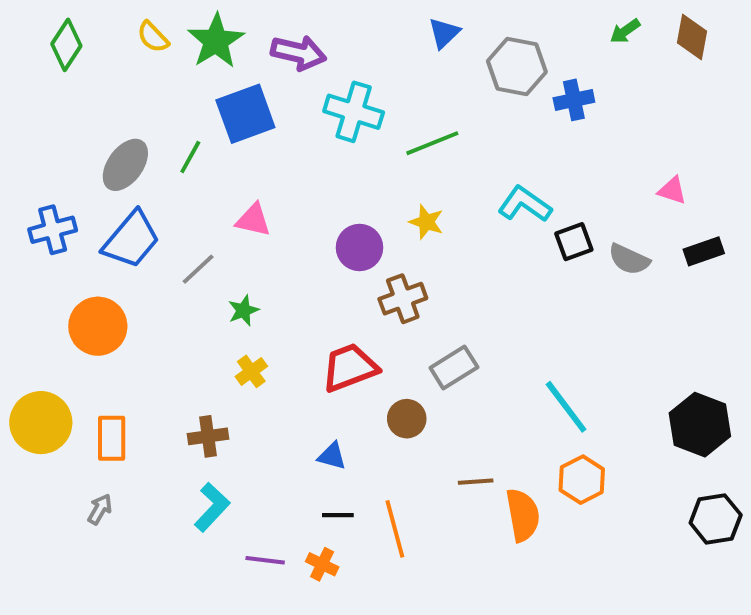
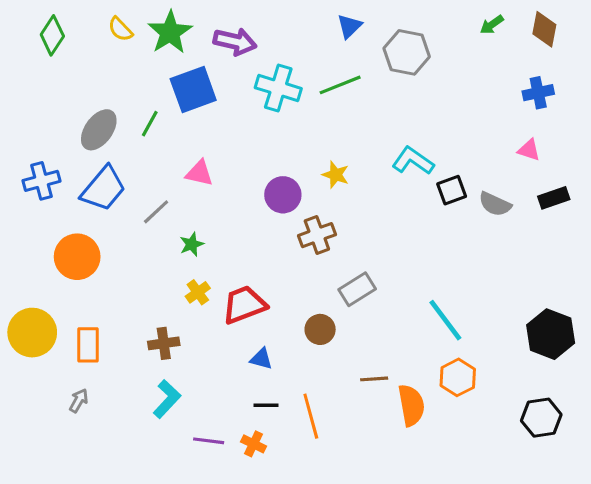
blue cross: (574, 100) -> (538, 93), moved
green line: (432, 143) -> (340, 85), moved
red trapezoid: (350, 367) -> (244, 305), moved
black hexagon: (716, 519) -> (541, 418), moved

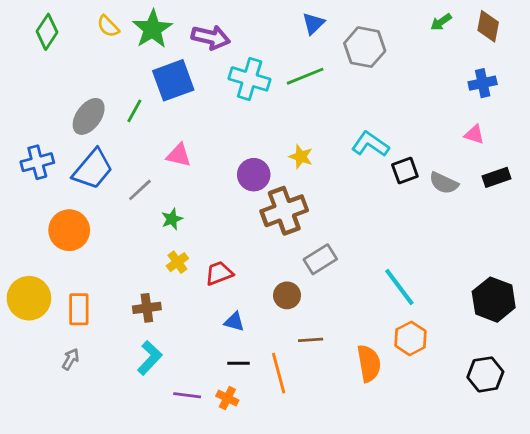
brown cross: (317, 235) -> (284, 211), size x1.4
red trapezoid: (244, 305) -> (219, 273), size x0.7
brown line: (374, 379) -> (311, 340), moved

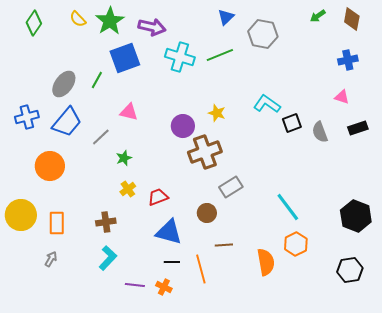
gray semicircle: (444, 183) -> (320, 132), turned 45
blue triangle: (234, 322) -> (169, 232), size x1.8

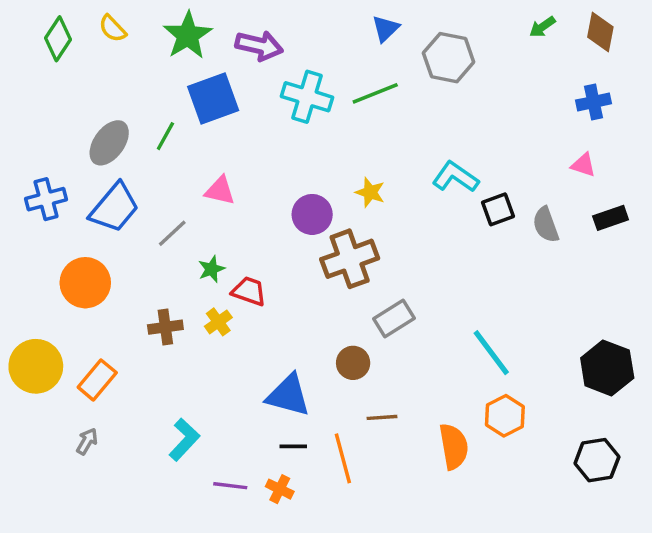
yellow semicircle: (78, 19) -> (113, 29), moved
red trapezoid: (158, 197) -> (249, 291), moved, turned 40
brown cross: (106, 222) -> (165, 327), moved
orange rectangle: (57, 223) -> (97, 380), turned 40

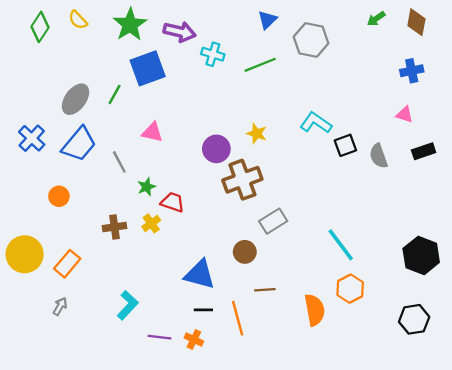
cyan cross: (307, 97) -> (213, 54), moved, size x0.7
blue cross: (46, 199) -> (32, 138), turned -32
gray line: (172, 233) -> (119, 162), turned -75
orange circle: (85, 283) -> (59, 196), size x0.6

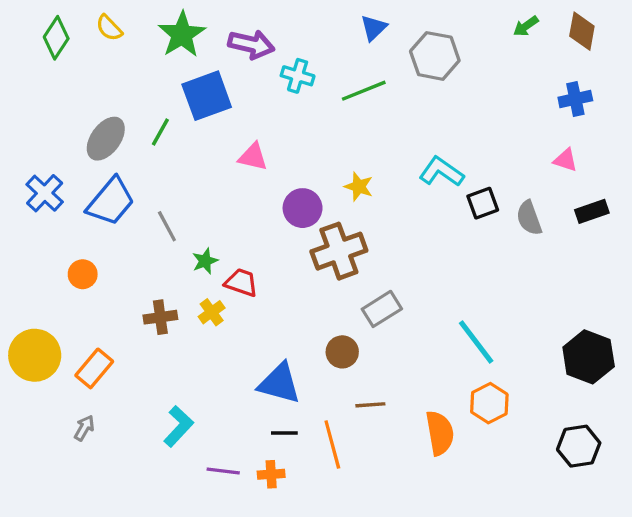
pink triangle: (152, 132) -> (253, 157), moved
orange cross: (194, 339) -> (271, 474), turned -30

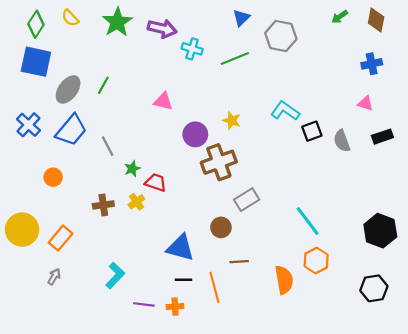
blue square: (207, 96) -> (36, 62), moved, turned 32

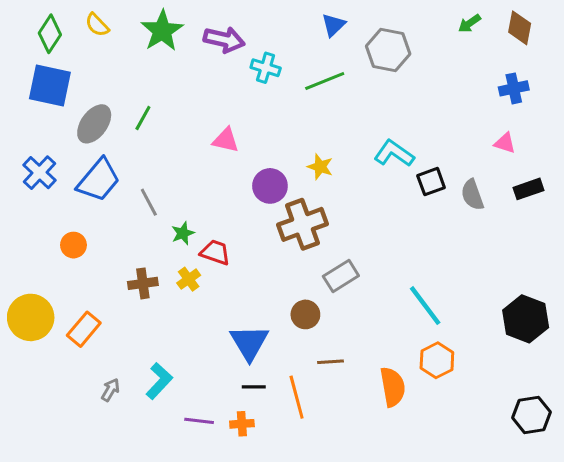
blue triangle: (180, 248) -> (249, 343), turned 44
gray arrow: (54, 277) -> (110, 390), moved
black hexagon: (374, 288) -> (531, 415), moved

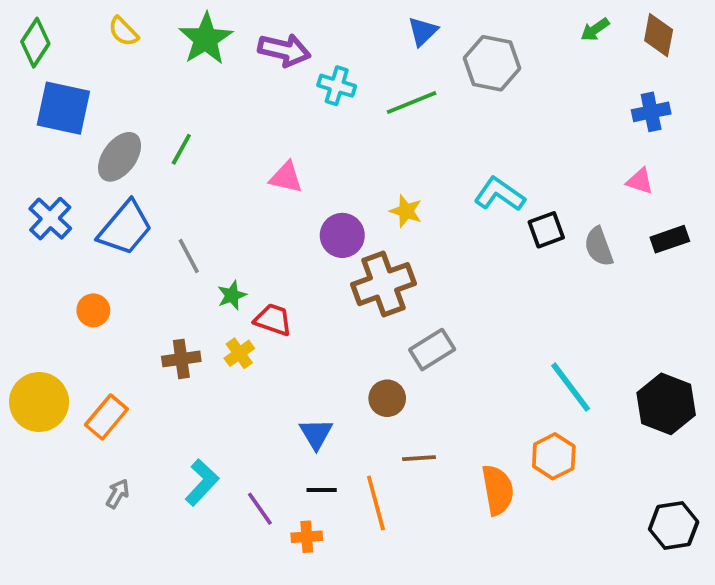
green diamond: (50, 34) -> (35, 43), moved
cyan line: (425, 306) -> (571, 387), moved
blue triangle: (249, 343) -> (316, 434), size x0.7
gray arrow: (110, 390) -> (118, 494), moved
purple line: (199, 421) -> (260, 509), moved, turned 48

